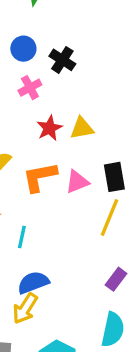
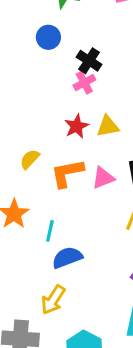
blue circle: (23, 49) -> (48, 37), moved
pink cross: (30, 88) -> (84, 83), moved
blue semicircle: (33, 282) -> (67, 258), moved

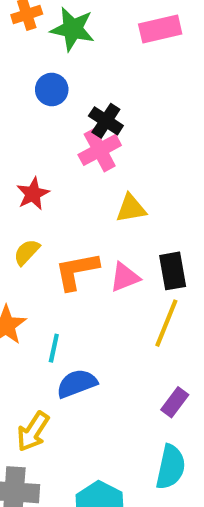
pink cross: (84, 83) -> (100, 150), size x1.4
red star: (77, 126) -> (33, 194), moved
yellow arrow: (53, 300) -> (33, 432), moved

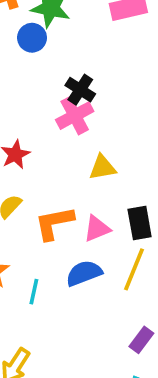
blue circle: (52, 89) -> (32, 38), moved
blue semicircle: (77, 384) -> (84, 273), moved

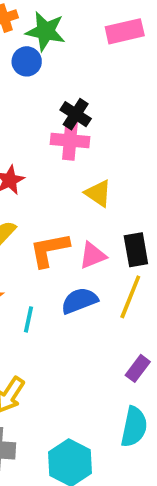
pink cross: (75, 116) -> (70, 141), turned 33
yellow triangle: (102, 167) -> (98, 193), turned 44

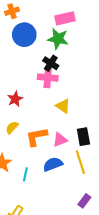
green star: (46, 31) -> (58, 39), moved
pink rectangle: (125, 31) -> (65, 18), moved
blue circle: (27, 61) -> (24, 35), size x1.5
yellow line: (130, 297) -> (80, 162), turned -40

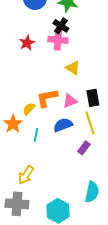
red star: (15, 99) -> (27, 43), moved
yellow semicircle: (12, 128) -> (29, 109), moved
purple rectangle: (84, 201) -> (84, 148), moved

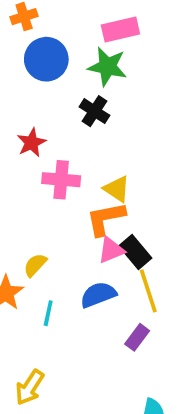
pink cross: (58, 40) -> (61, 180), moved
orange L-shape: (47, 98) -> (106, 219), moved
black rectangle: (93, 98) -> (135, 252), moved, turned -30

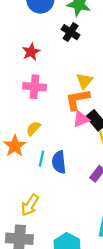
pink cross: (61, 180) -> (35, 87), moved
yellow triangle: (117, 189) -> (84, 81), turned 36
blue semicircle: (98, 295) -> (59, 162), moved, turned -75

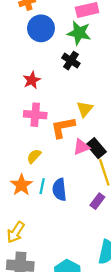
orange L-shape: (78, 99) -> (63, 127), moved
orange star: (15, 146) -> (21, 185), moved
yellow arrow: (30, 205) -> (16, 232), moved

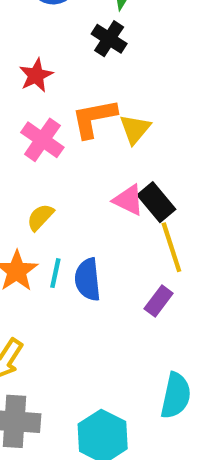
pink cross: (35, 115) -> (42, 140), turned 30
orange L-shape: (63, 127) -> (94, 118), moved
pink triangle: (81, 147) -> (128, 200), turned 48

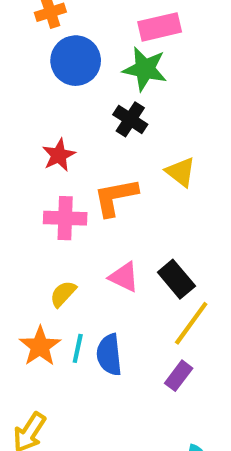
yellow triangle: (135, 129) -> (181, 172), moved, turned -32
pink cross: (42, 140) -> (65, 218), turned -33
pink triangle: (128, 200) -> (124, 277), moved
yellow line: (171, 247) -> (191, 323), turned 54

